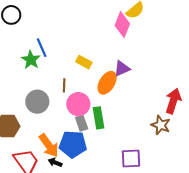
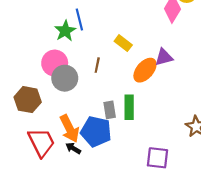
pink circle: (78, 104) -> (55, 63), moved

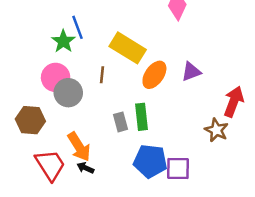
yellow rectangle: (123, 43) -> (128, 48), size x1.8
purple triangle: (164, 57) -> (191, 72), moved
blue pentagon: (96, 131) -> (150, 161), moved

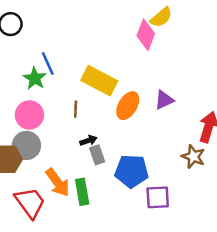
gray circle: (68, 93) -> (26, 145), moved
green rectangle: (141, 117) -> (82, 192), moved
blue pentagon: (150, 161) -> (132, 171), moved
black arrow: (85, 168) -> (88, 140), moved, turned 140

